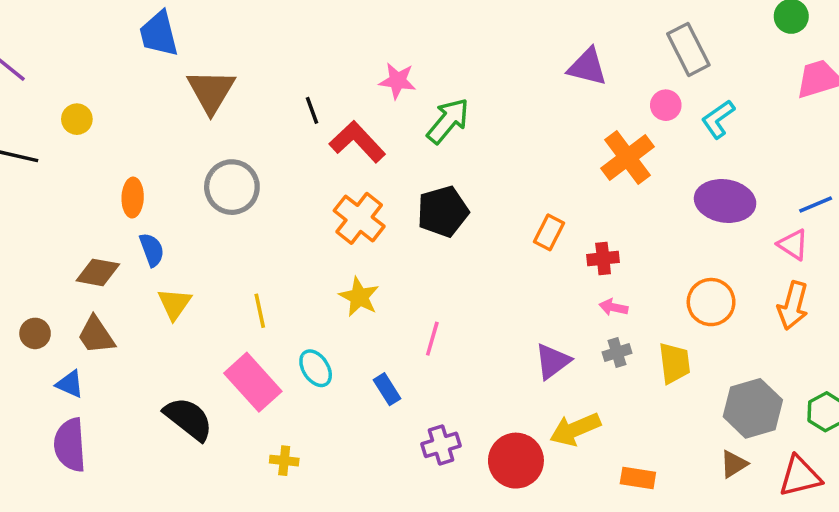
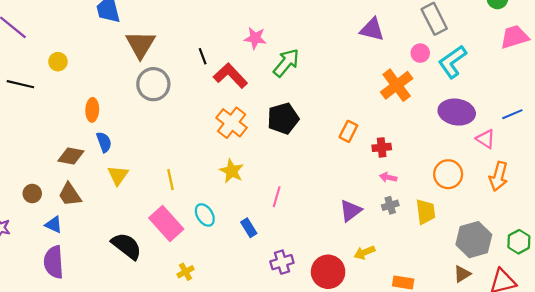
cyan L-shape: (718, 119) -> (452, 62), size x1.4
gray circle: (232, 187) -> (153, 84), moved
pink triangle: (793, 245) -> (486, 139), moved
yellow arrow: (575, 429) -> (365, 252), size x0.7
yellow cross: (284, 461) -> (185, 272), turned -35

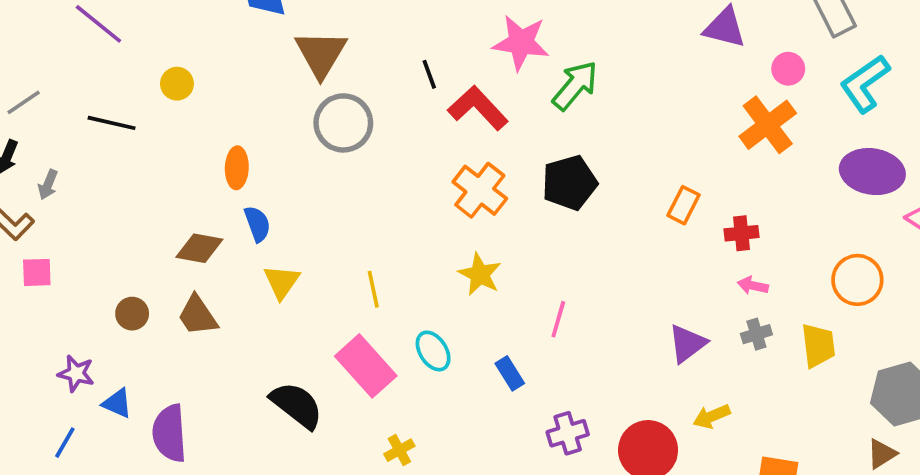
pink star: (255, 38) -> (521, 43), size x1.4
pink circle: (420, 53) -> (788, 69), moved
blue triangle: (54, 225) -> (117, 403), moved

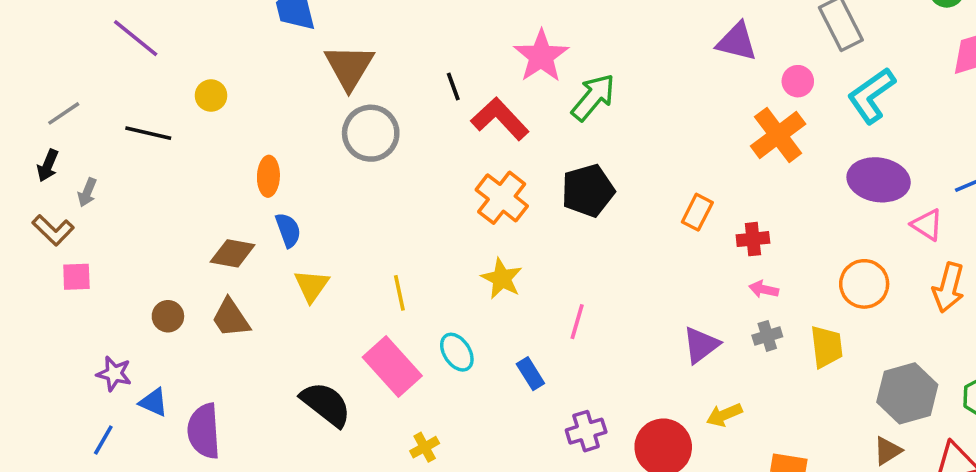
pink star: (521, 43) -> (541, 56), turned 30

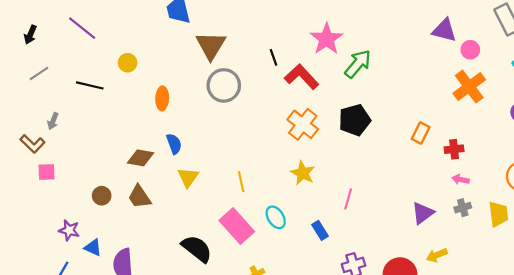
pink circle: (798, 81) -> (470, 50), moved
black arrow: (48, 165) -> (30, 35), moved
orange ellipse: (268, 176) -> (162, 98), moved

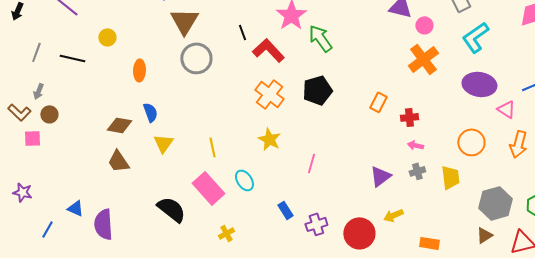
green arrow: (358, 64) -> (320, 38), turned -76
gray line: (39, 74) -> (36, 52), moved, turned -36
brown circle: (102, 196) -> (49, 114), moved
purple star: (69, 230) -> (22, 192), moved
blue rectangle: (320, 230) -> (285, 210), moved

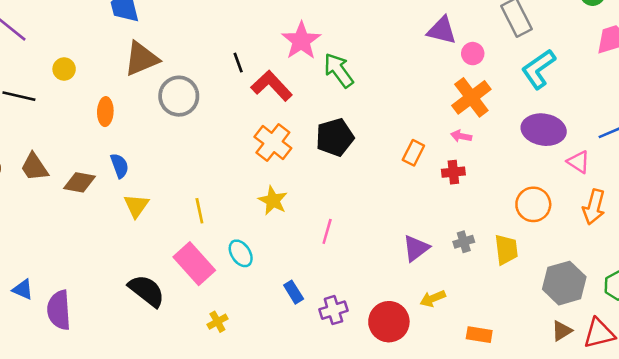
brown triangle: (184, 21) -> (141, 59), moved, turned 36
pink arrow: (415, 145) -> (461, 136), moved
brown trapezoid: (118, 161) -> (34, 167), moved
brown triangle: (484, 235) -> (562, 331), moved

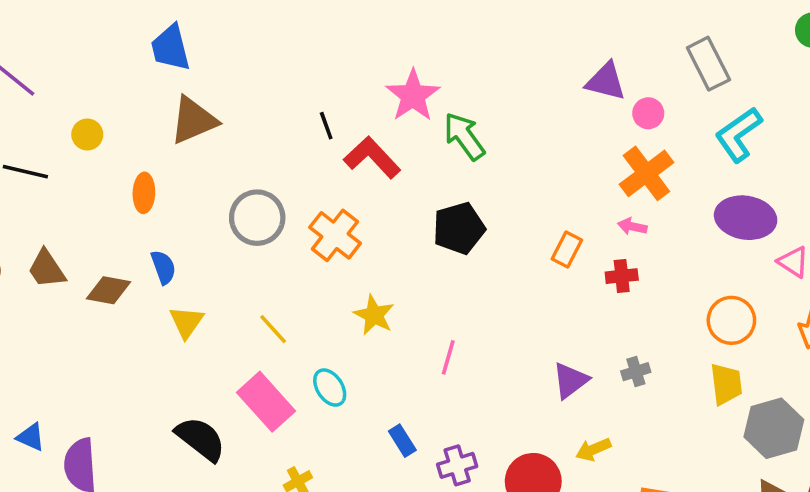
gray circle: (179, 96) -> (257, 218), moved
orange cross: (273, 143) -> (335, 235), moved
yellow line: (199, 211) -> (273, 329), turned -30
yellow trapezoid: (506, 249) -> (726, 384), moved

